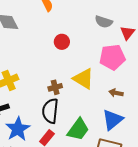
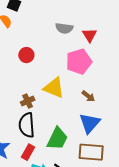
brown arrow: (116, 93) -> (88, 96), turned -144

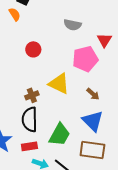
red triangle: (90, 35) -> (104, 40), moved
blue triangle: (90, 123) -> (93, 121), turned -30
red rectangle: (28, 152) -> (29, 146), turned 49

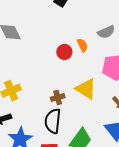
orange semicircle: (15, 14) -> (82, 45), moved
gray semicircle: (73, 25) -> (106, 32), turned -42

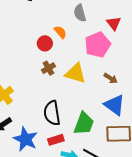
gray semicircle: (106, 32) -> (80, 13), turned 114
brown cross: (58, 97) -> (48, 68), moved

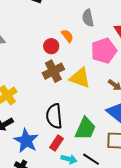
brown cross: (48, 68) -> (53, 71), size x1.5
red rectangle: (56, 140) -> (57, 143), turned -42

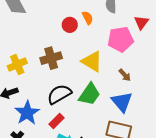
brown cross: (53, 71) -> (51, 58), moved
black semicircle: (54, 116) -> (59, 94), turned 55
green trapezoid: (85, 129) -> (89, 94), moved

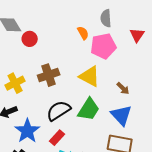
red circle: (70, 25) -> (30, 39), moved
pink pentagon: (121, 39) -> (103, 46), moved

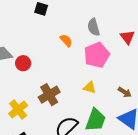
orange semicircle: (83, 33) -> (66, 40), moved
yellow triangle: (90, 76) -> (90, 87), size x0.6

